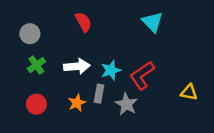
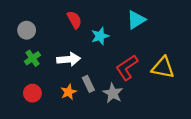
cyan triangle: (153, 22) -> (136, 20), turned 42
cyan star: (111, 70) -> (100, 36), moved
yellow triangle: (189, 92) -> (163, 68), moved, size x1.5
gray rectangle: (99, 94) -> (88, 84), turned -35

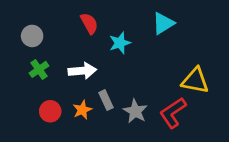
red L-shape: (127, 68) -> (173, 113), moved
red circle: (32, 93) -> (50, 111), moved

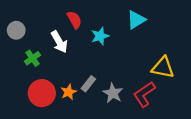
gray circle: (32, 36) -> (16, 30), moved
white arrow: (82, 71) -> (59, 42), moved, turned 65
gray rectangle: (106, 100) -> (88, 84), turned 63
red circle: (50, 111) -> (42, 93), size x1.5

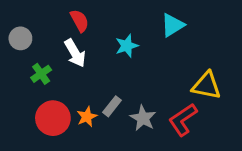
red semicircle: (74, 20) -> (79, 21), moved

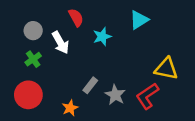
red semicircle: (79, 21) -> (76, 18), moved
gray circle: (20, 38) -> (33, 31), moved
orange star: (87, 117) -> (70, 108), moved
red circle: (53, 118) -> (28, 95), moved

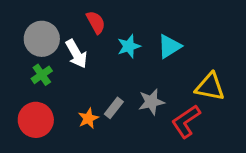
cyan triangle: (139, 20) -> (169, 46), moved
gray circle: (33, 31) -> (42, 39), size x1.5
gray star: (115, 95) -> (151, 102), moved, turned 30
orange star: (70, 108) -> (88, 118), moved

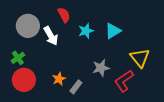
green cross: (42, 75) -> (18, 58), moved
yellow triangle: (210, 87) -> (140, 58), turned 40
gray rectangle: (114, 108) -> (76, 87), moved

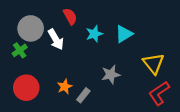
green cross: (18, 58) -> (20, 50), moved
red L-shape: (124, 81) -> (159, 93), moved

